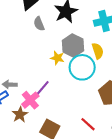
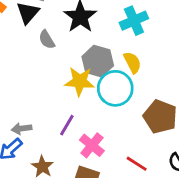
yellow star: (57, 58) -> (80, 81), size x1.5
pink cross: (30, 100) -> (92, 145), moved

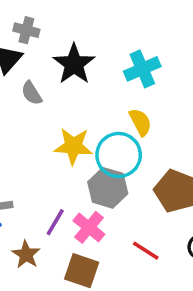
gray hexagon: (98, 61) -> (108, 188), moved
purple line: (67, 125) -> (55, 222), moved

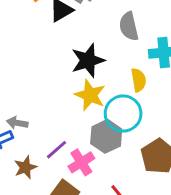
black star: (74, 64) -> (88, 60), moved
gray semicircle: (32, 93) -> (129, 26), moved, size x1.4
yellow semicircle: (140, 122) -> (139, 80), moved

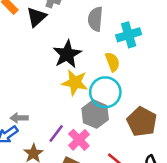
gray semicircle: (129, 26) -> (95, 19), turned 30

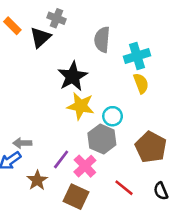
yellow semicircle: (113, 62) -> (141, 83), moved
cyan circle: (105, 92) -> (113, 116), size x0.6

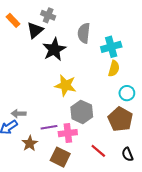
black star: (73, 76) -> (54, 49), moved
yellow semicircle: (141, 83) -> (114, 69), turned 35
cyan circle: (113, 116) -> (127, 93), moved
purple line: (61, 159) -> (49, 127), turned 42
pink cross: (85, 166) -> (68, 133), turned 36

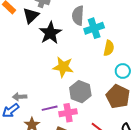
cyan cross: (111, 47) -> (94, 28), moved

